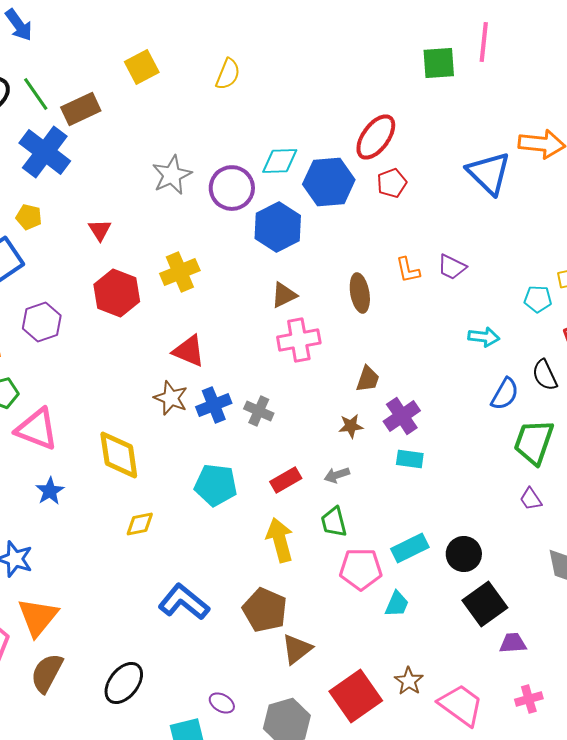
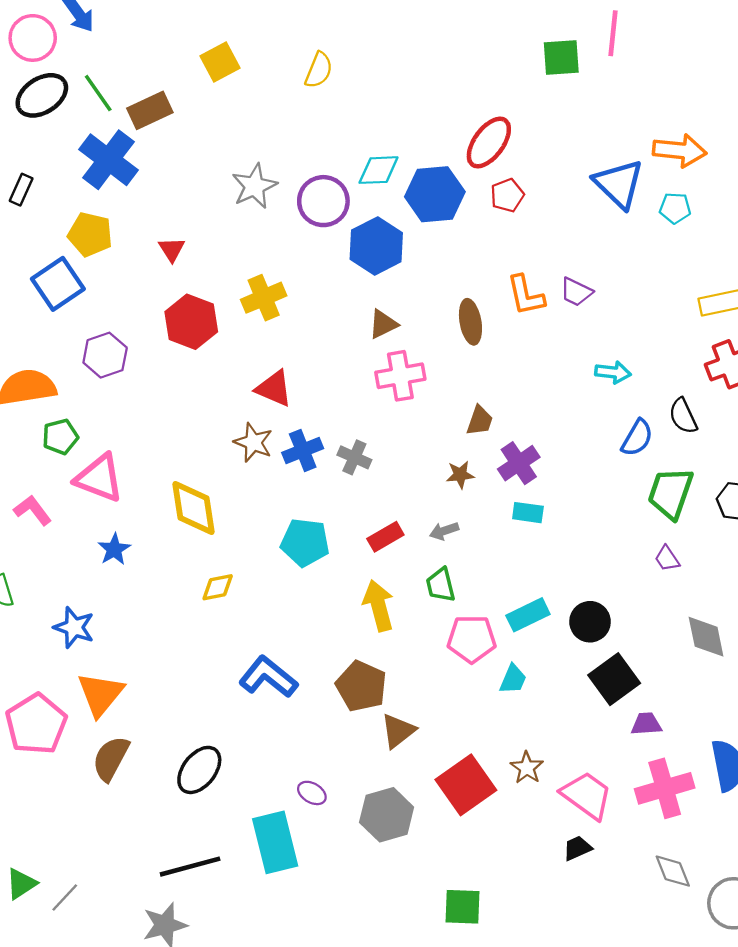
yellow pentagon: (29, 217) -> (90, 234), size x1.5
orange L-shape: (408, 270) -> (526, 295), size x1.4
cyan pentagon: (538, 299) -> (675, 208), moved
pink cross: (529, 699) -> (665, 788), size x1.8

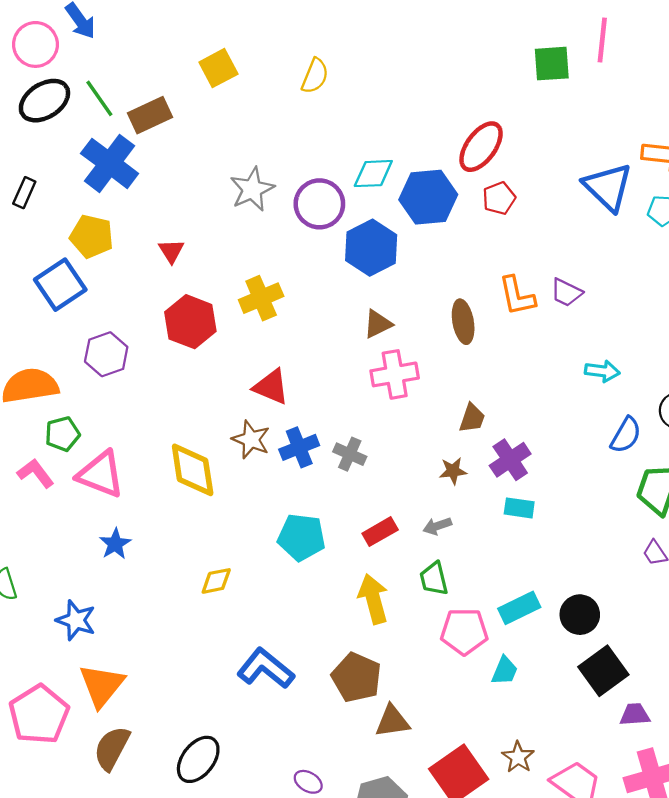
yellow diamond: (194, 508) -> (193, 470), moved
pink L-shape: (33, 510) -> (35, 473), moved
brown triangle: (398, 731) -> (392, 721), turned 30

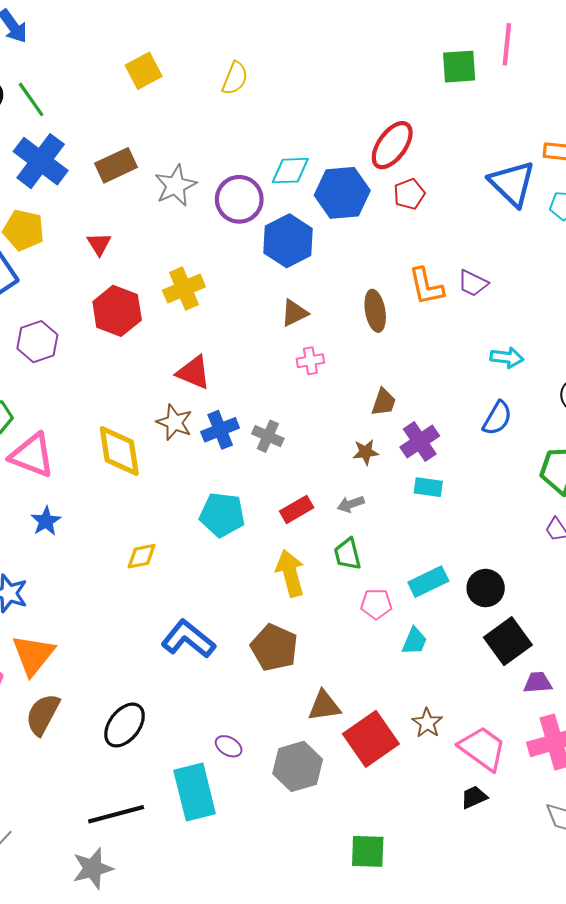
brown rectangle: (150, 115) -> (116, 165), moved
pink cross: (395, 374) -> (310, 361), size x0.6
blue semicircle: (626, 435) -> (497, 418), moved
pink pentagon: (464, 631) -> (376, 604), size x0.7
brown triangle: (392, 721) -> (324, 706), moved

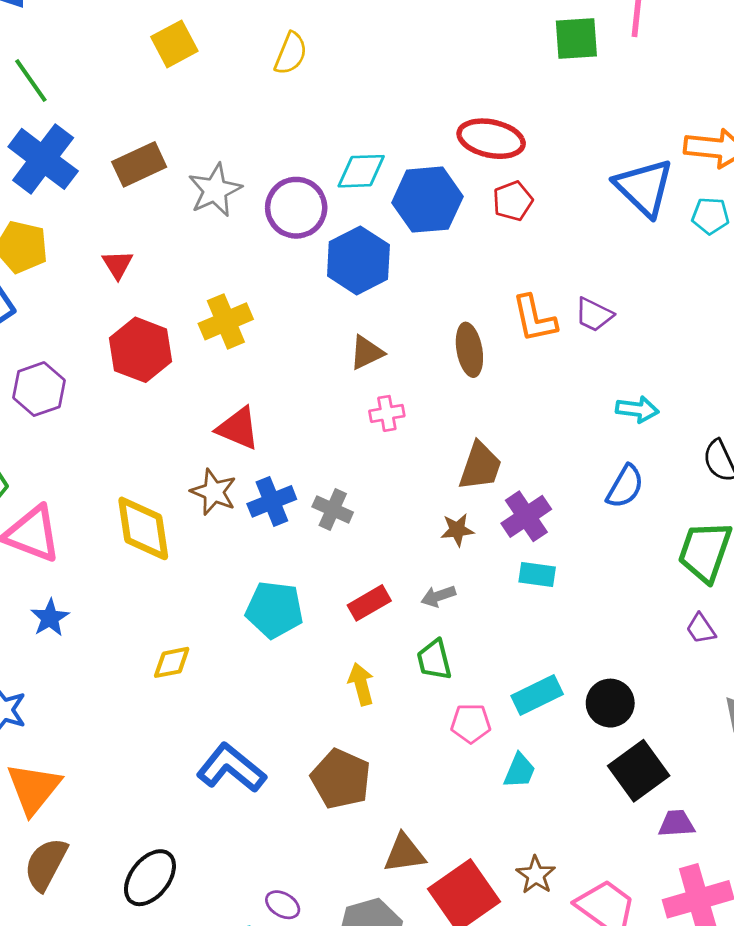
red ellipse: (392, 145) -> (491, 139), turned 66
brown trapezoid: (384, 402) -> (480, 466), size x1.4
yellow arrow: (290, 573) -> (361, 684), size x0.7

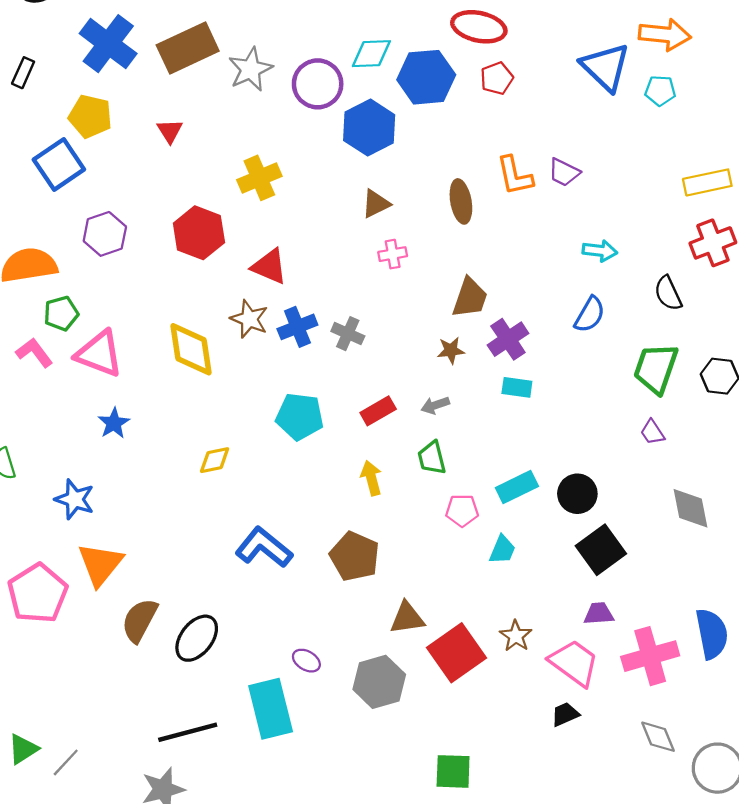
brown rectangle: (139, 164) -> (188, 48), size x1.4
red hexagon: (141, 350) -> (199, 233), moved
purple trapezoid: (677, 824) -> (599, 614), moved
brown semicircle: (46, 864) -> (140, 620), moved

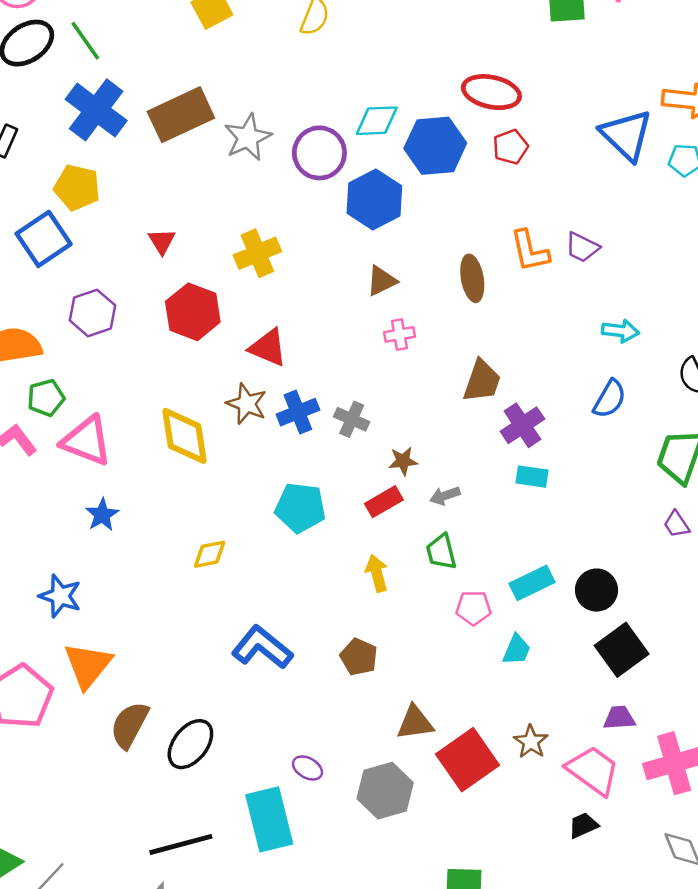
red triangle: (170, 131) -> (162, 241), moved
brown star: (451, 350) -> (403, 461), moved
brown pentagon: (355, 556) -> (359, 657), size x0.7

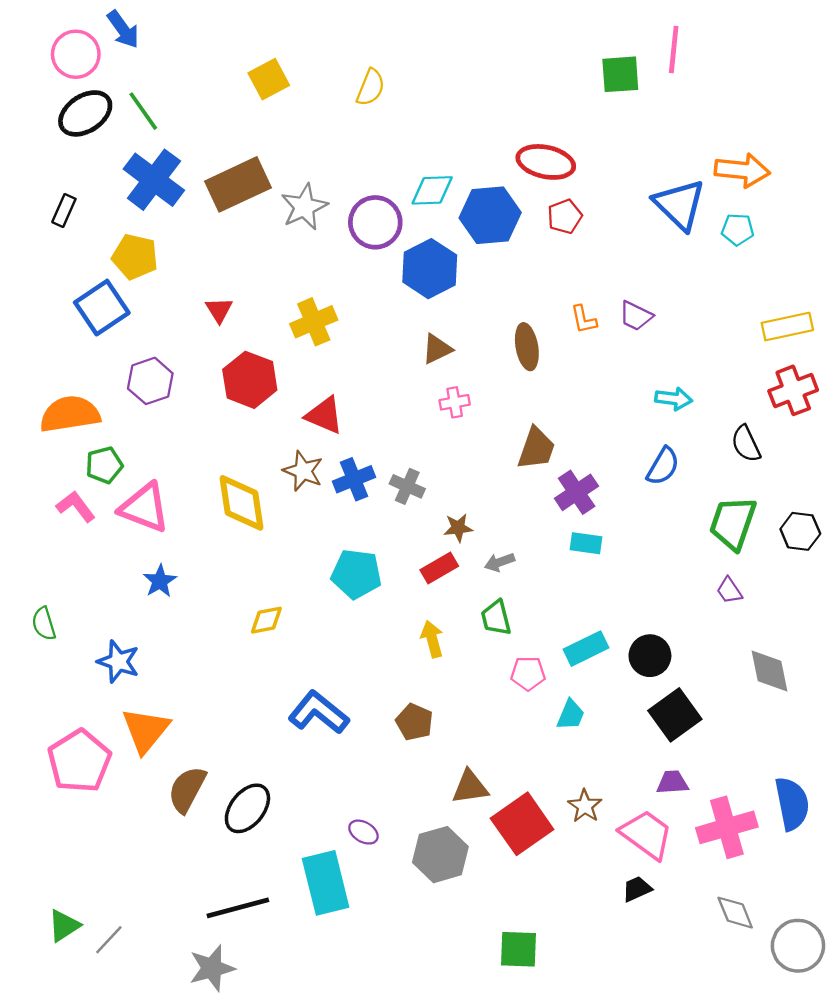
orange L-shape: (530, 251) -> (584, 319), size x0.7

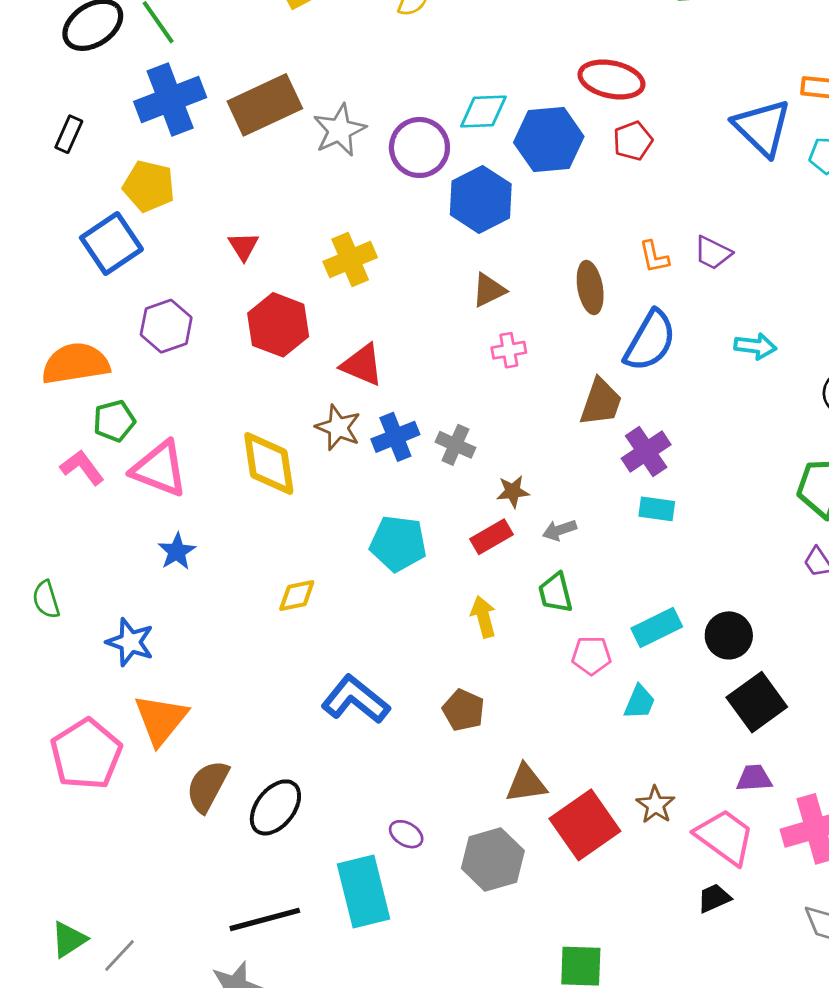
blue cross: (154, 180) -> (170, 99), turned 32
blue semicircle: (663, 466) -> (650, 341), moved, size x1.4

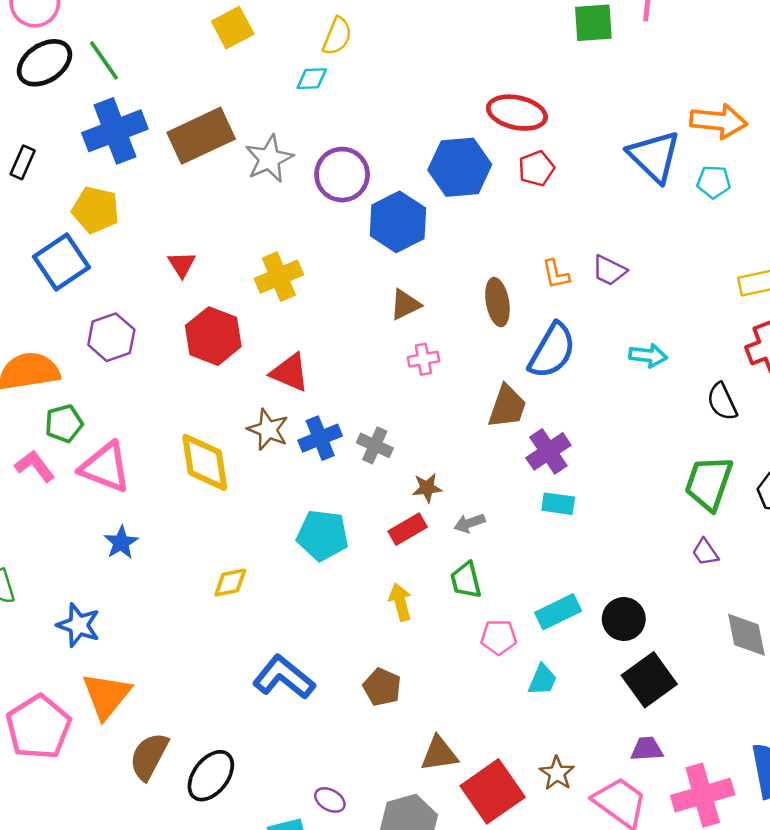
cyan diamond: (483, 111) -> (312, 79), moved, size x0.7

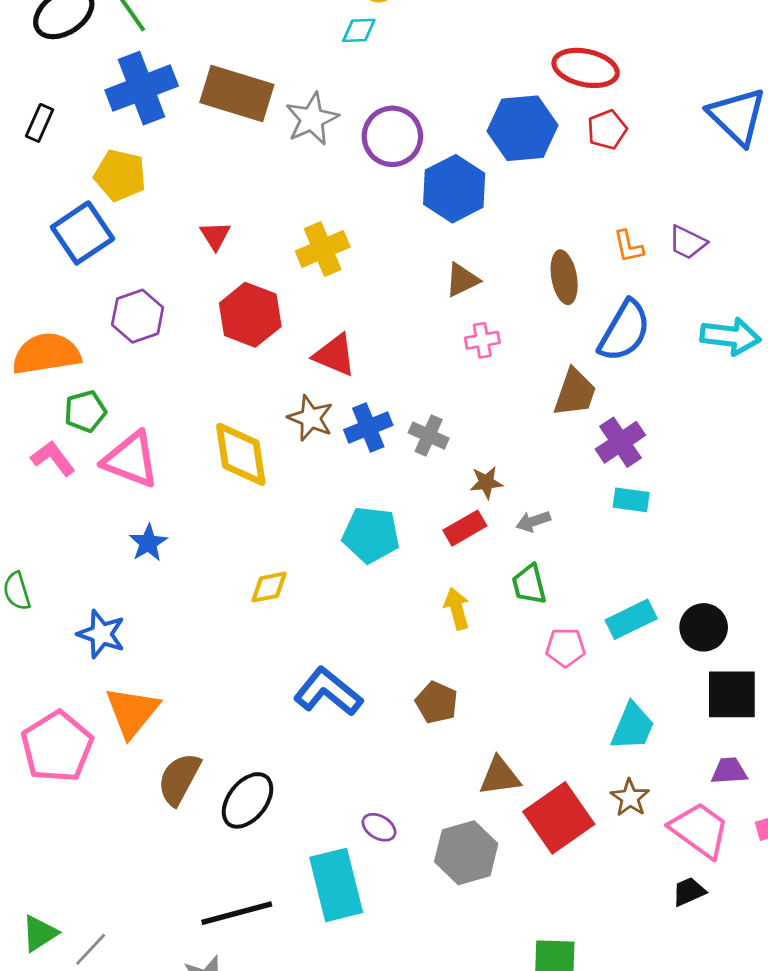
brown rectangle: (201, 136) -> (237, 93), turned 42
cyan arrow: (648, 355) -> (730, 336), size x1.4
cyan trapezoid: (542, 680) -> (633, 727), moved, size x1.4
black square: (649, 680) -> (732, 694), turned 36

